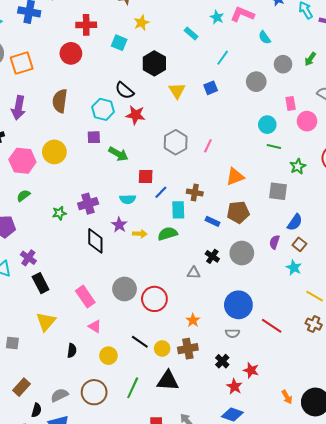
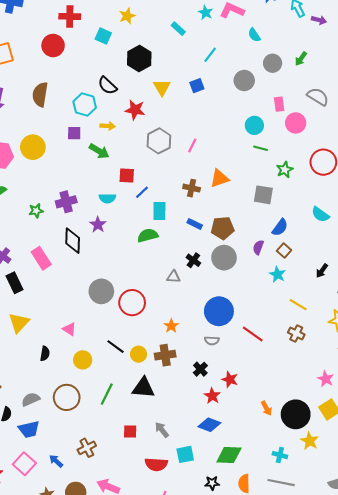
red star: (136, 115) -> (135, 110), moved
brown cross: (195, 193) -> (192, 188), moved
brown pentagon: (238, 212) -> (223, 228), moved
yellow arrow: (140, 234) -> (108, 126), moved
pink rectangle: (85, 297) -> (41, 258), moved

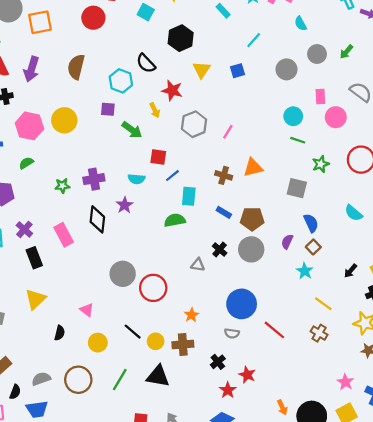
yellow arrow: (108, 126) -> (155, 110), moved, turned 56
blue semicircle: (280, 227) -> (311, 223), turned -66

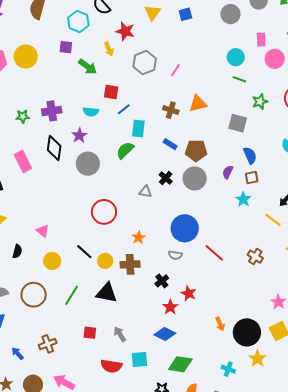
green semicircle: (175, 220) -> (125, 150), turned -36
brown square: (313, 247) -> (252, 177), turned 32
gray circle: (123, 274) -> (88, 164), moved
yellow line: (323, 304) -> (273, 220), moved

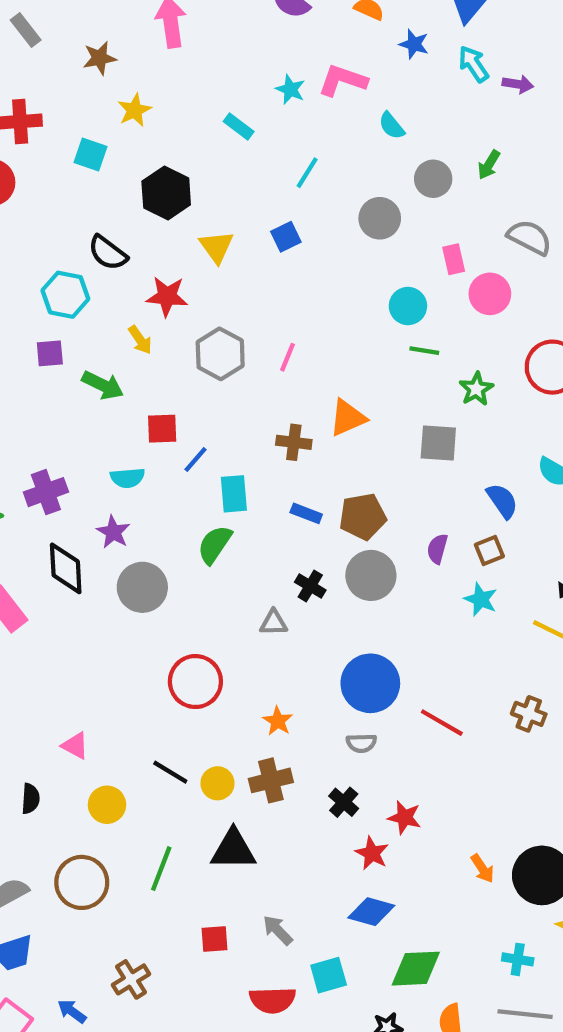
blue semicircle: (250, 155) -> (502, 501), moved

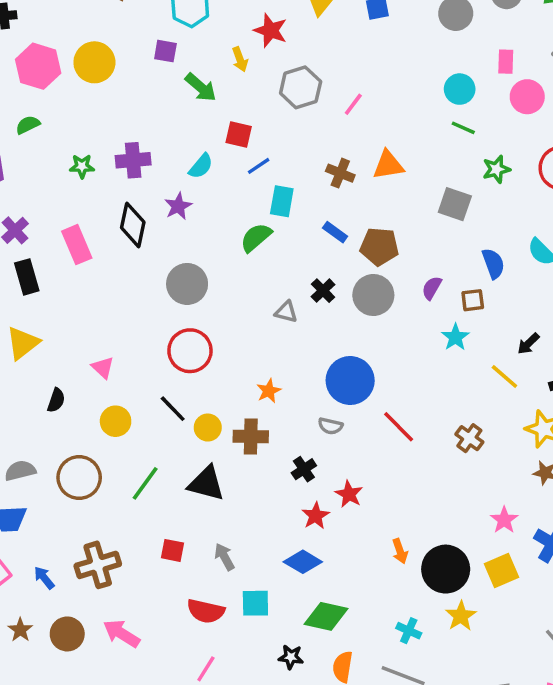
cyan semicircle: (128, 478) -> (201, 166), turned -60
gray circle: (142, 587) -> (187, 284), moved
red circle: (195, 682) -> (190, 351), moved
brown cross: (131, 979) -> (98, 565), size x1.4

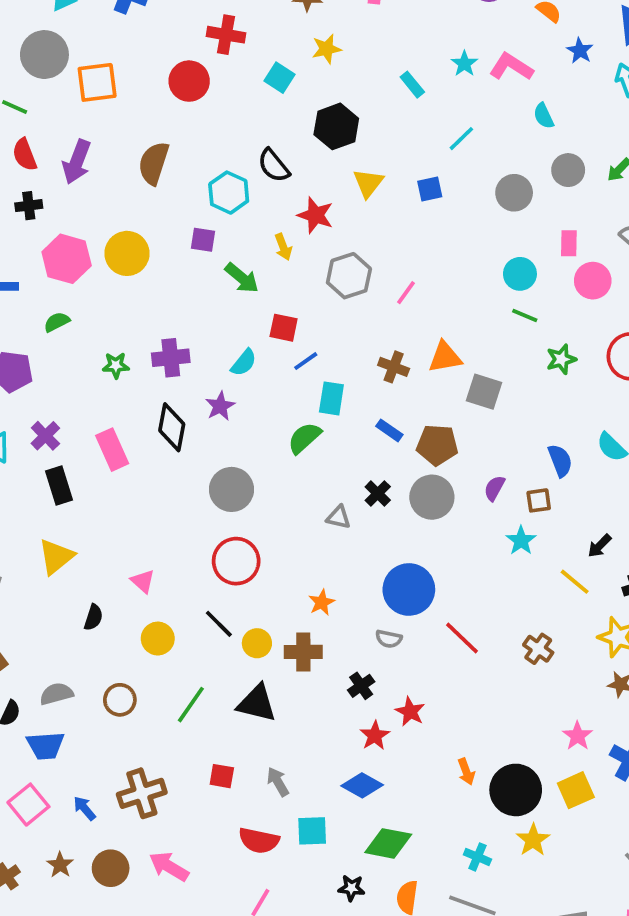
gray square: (455, 204) -> (484, 392), moved
brown circle: (79, 478) -> (120, 700), size x0.7

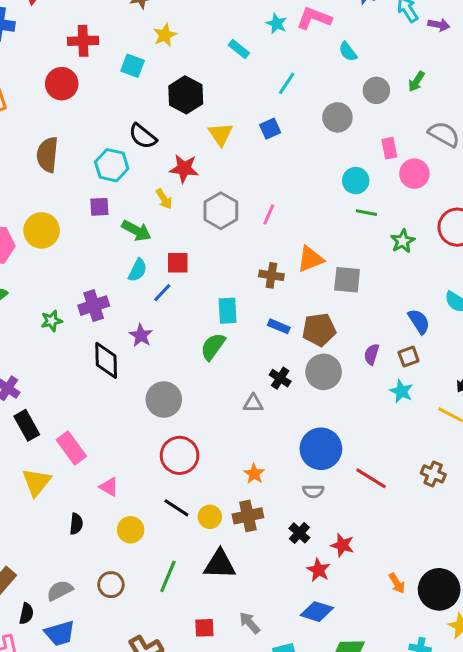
blue line: (306, 361) -> (162, 293), moved
cyan semicircle: (244, 363) -> (138, 270), moved
pink rectangle: (112, 450) -> (71, 448), moved

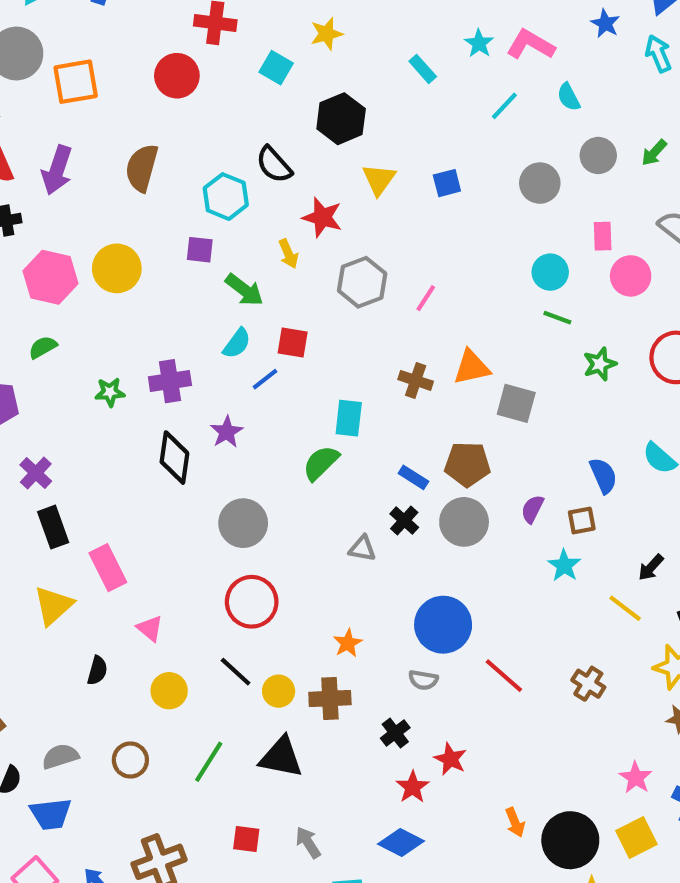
cyan line: (287, 83) -> (504, 106), moved
blue rectangle: (279, 326) -> (413, 477), moved

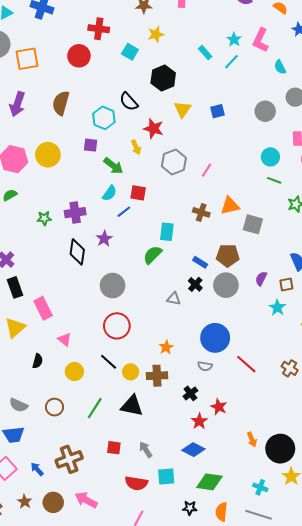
pink L-shape: (531, 45) -> (261, 40), turned -95
cyan line: (504, 106) -> (231, 62), moved
gray semicircle: (60, 756) -> (18, 405), turned -138

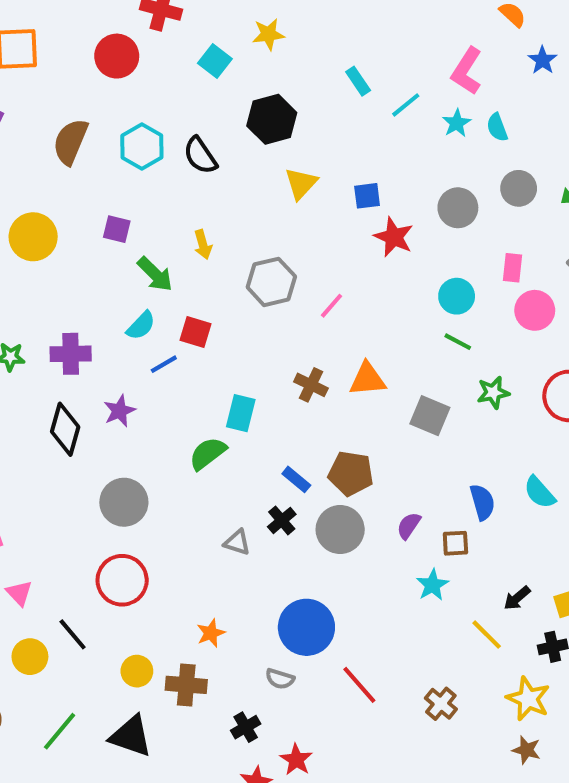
cyan star: (234, 39) -> (457, 123), moved
cyan hexagon: (104, 118) -> (142, 146), moved
red star: (153, 129) -> (394, 237), moved
gray square: (253, 224) -> (430, 416), moved
black line: (109, 362) -> (73, 634), moved

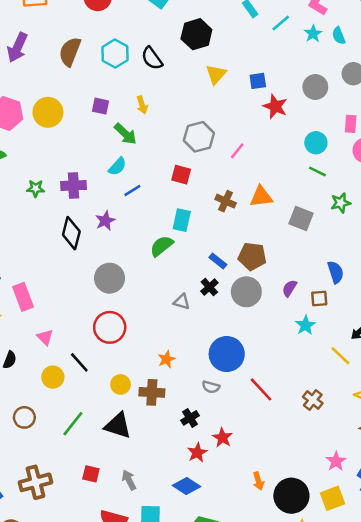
yellow arrow: (203, 245) -> (142, 105), moved
red square: (196, 332) -> (181, 175), moved

